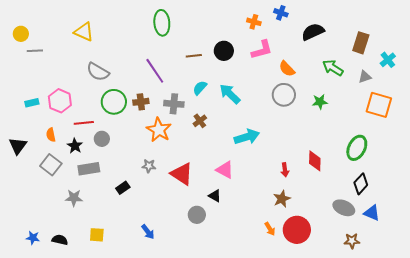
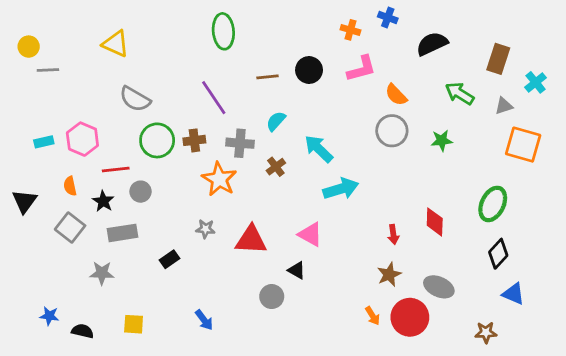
cyan arrow: (230, 94) -> (319, 149), moved
red triangle: (182, 174) -> (251, 240), turned -30
gray ellipse: (344, 208) -> (439, 287), moved
blue star: (33, 238) -> (49, 316), moved

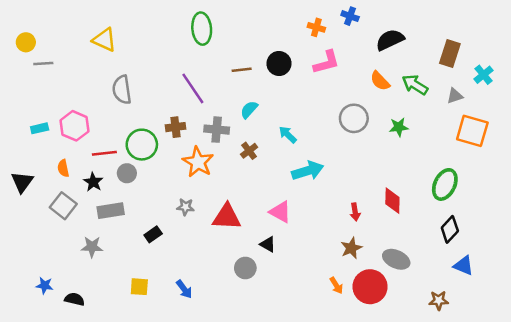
orange semicircle: (396, 95) -> (380, 81), moved
gray semicircle: (135, 99) -> (122, 90), turned 52
green circle: (157, 140) -> (142, 145), moved
cyan arrow: (319, 149) -> (288, 135), size x0.7
yellow square: (134, 324) -> (139, 287), moved

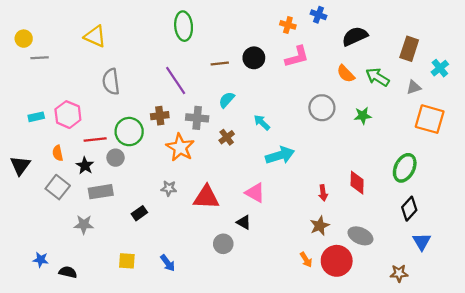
blue triangle: (464, 266) -> (422, 242), turned 36

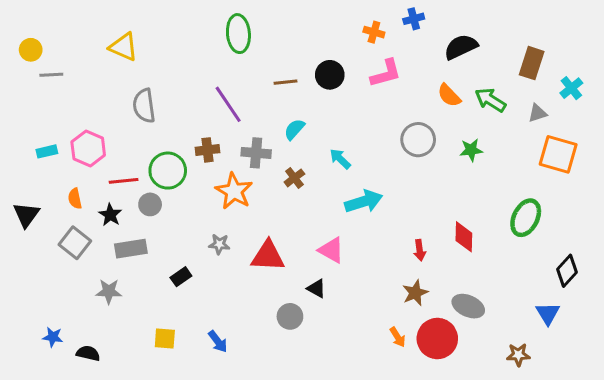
blue cross: (319, 15) -> (414, 19), turned -35
black diamond: (409, 209) -> (567, 271), moved

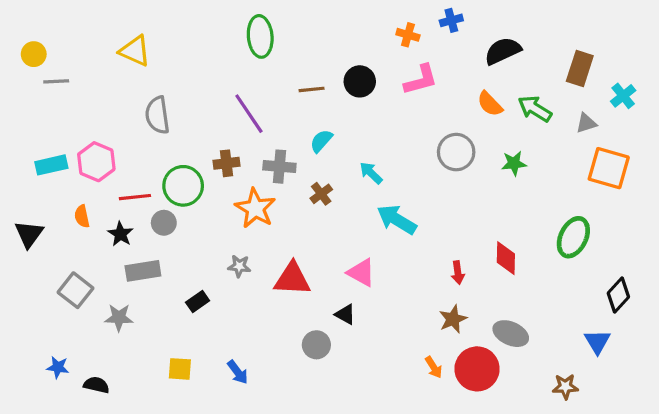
cyan rectangle: (47, 151) -> (51, 165), size x1.4
cyan arrow: (364, 202) -> (397, 220), turned -132
gray square: (75, 243) -> (75, 290), moved

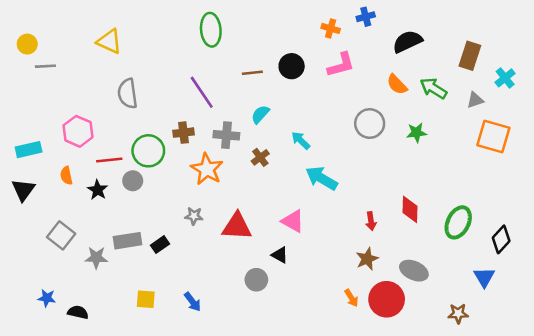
cyan rectangle: (51, 165) -> (29, 150), moved
green ellipse: (573, 237) -> (458, 222), moved
gray rectangle: (143, 271) -> (127, 241), moved

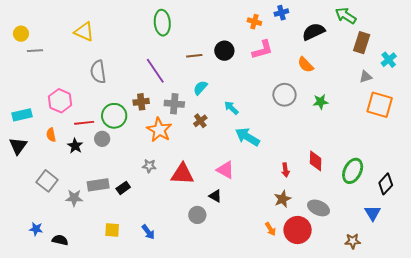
green arrow: (433, 88) -> (346, 16), moved

